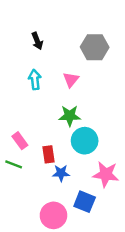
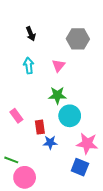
green line: (14, 164) -> (11, 160), moved
blue square: (85, 202) -> (80, 167), moved
pink circle: (53, 215) -> (25, 177), moved

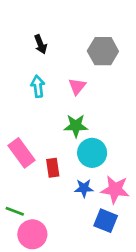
pink rectangle: (16, 116) -> (21, 153), size x1.5
blue star: (50, 142) -> (84, 188), moved

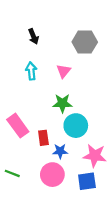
blue star: (84, 188) -> (60, 151), moved
blue square: (106, 221) -> (87, 181), turned -30
pink circle: (32, 234) -> (52, 175), moved

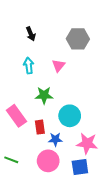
green star: (62, 103) -> (44, 95), moved

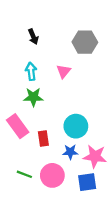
green star: (44, 95) -> (33, 97), moved
blue star: (55, 139) -> (70, 152), moved
green line: (11, 160) -> (24, 174), moved

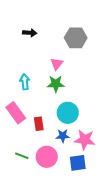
black arrow: (33, 37) -> (30, 33), turned -64
cyan arrow: (31, 71) -> (25, 82), moved
green star: (33, 97) -> (56, 84), moved

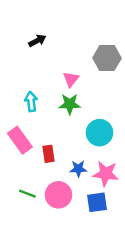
black arrow: (30, 33) -> (37, 41), turned -32
gray hexagon: (76, 38) -> (107, 58), moved
cyan circle: (68, 113) -> (99, 133), moved

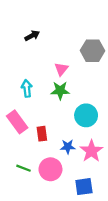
pink star: (106, 174) -> (91, 151), turned 30
blue square: (97, 202) -> (84, 187), moved

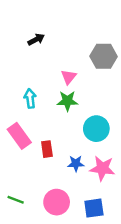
pink star: (91, 151) -> (102, 168), turned -30
green line: (24, 168) -> (16, 200), moved
pink circle: (50, 169) -> (57, 202), moved

